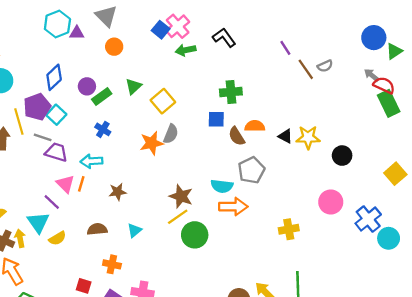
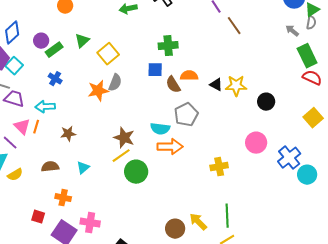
gray semicircle: (325, 66) -> (311, 23), moved, turned -56
red semicircle: (384, 85) -> (312, 78), moved

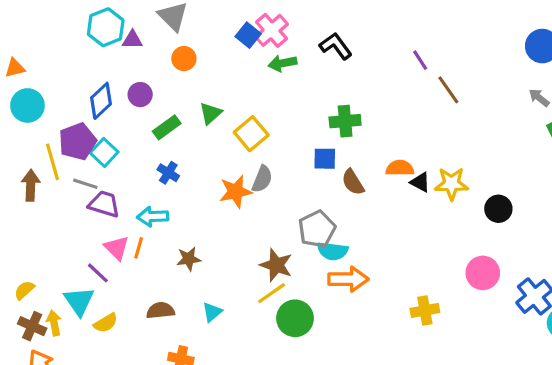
purple circle: (41, 41) -> (140, 95), moved
orange semicircle: (189, 76) -> (400, 168), moved
gray pentagon: (186, 115) -> (317, 229), moved

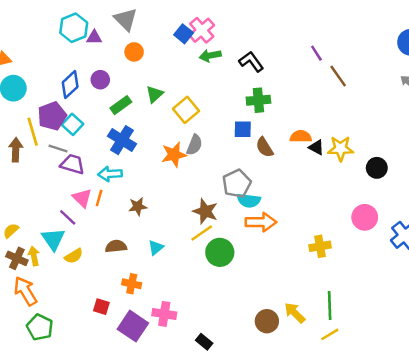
black L-shape: (336, 46) -> (251, 62), moved
blue cross: (168, 173) -> (122, 140), size x1.6

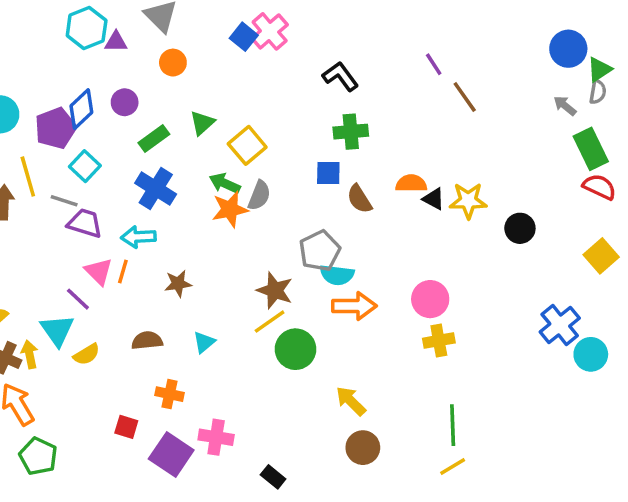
green arrow: (210, 56) -> (225, 183), moved, turned 35
purple pentagon: (52, 116) -> (55, 128), moved
pink circle: (365, 217) -> (430, 299), moved
yellow arrow: (295, 313) -> (351, 401), moved

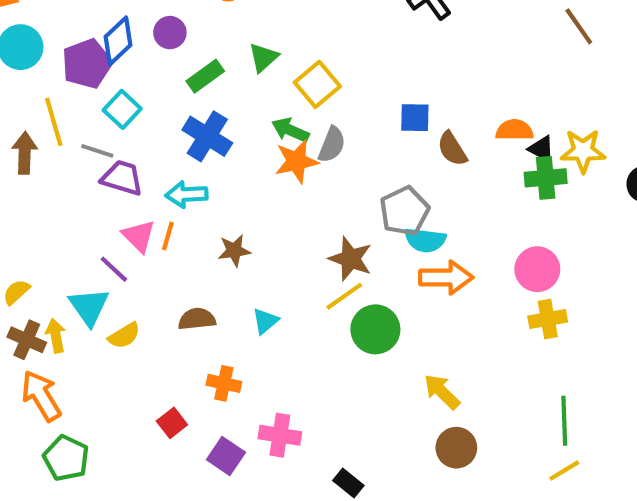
green cross: (351, 132) -> (546, 178), moved
red square: (126, 427) -> (172, 423), turned 35
purple square: (171, 454) -> (226, 456), size x0.7

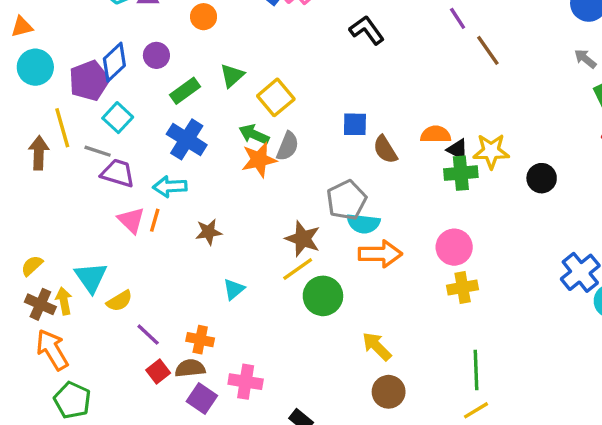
purple line: (114, 269) -> (148, 335), moved
brown semicircle: (197, 319) -> (190, 368), moved

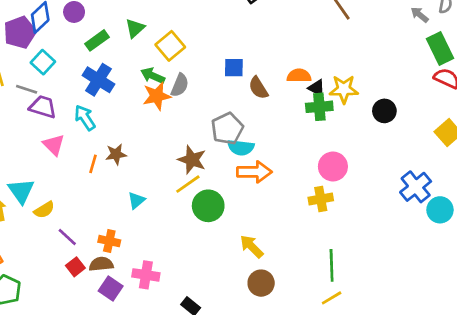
cyan arrow: (170, 187) -> (85, 118), turned 60
orange line: (155, 220) -> (93, 164), moved
pink circle: (454, 247) -> (333, 166), moved

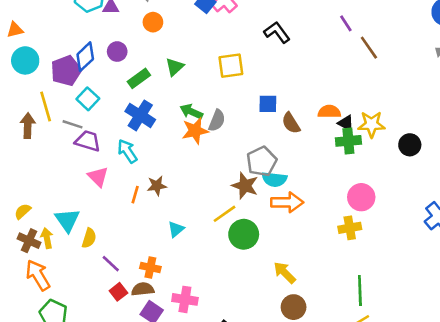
yellow square: (170, 46) -> (231, 66), moved, turned 32
brown star: (192, 160) -> (245, 186), moved
yellow semicircle: (44, 210) -> (89, 238), turned -42

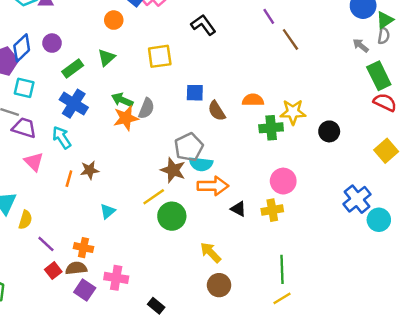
orange circle: (153, 22) -> (114, 20), moved
cyan square: (88, 99) -> (24, 88), turned -30
black triangle: (346, 123) -> (238, 209), moved

